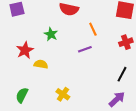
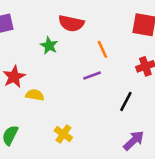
green star: (51, 34) -> (49, 46), moved
black line: (122, 74) -> (126, 101), moved

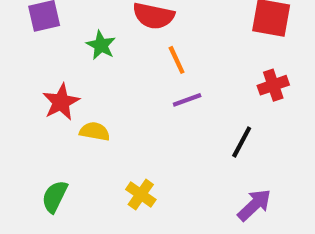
green star: (49, 46) -> (101, 45), moved
orange line: (102, 49) -> (177, 60), moved

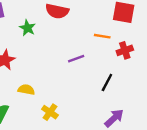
orange line: (177, 60) -> (102, 36), moved, turned -56
yellow semicircle: (95, 131) -> (26, 90), moved

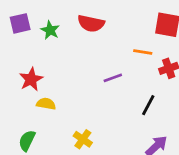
green star: (27, 28) -> (50, 30), moved
yellow semicircle: (26, 90) -> (46, 104), moved

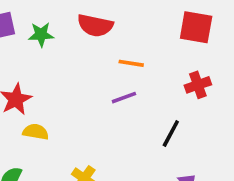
green star: (50, 30) -> (41, 34), turned -30
orange line: (143, 52) -> (131, 63), moved

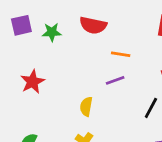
yellow semicircle: (36, 132) -> (86, 107), moved, turned -90

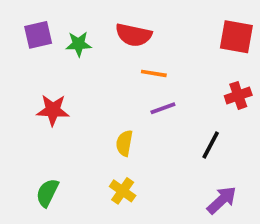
orange line: (121, 54) -> (154, 73), moved
red star: (32, 82) -> (53, 110), turned 30

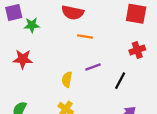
green star: (79, 44) -> (32, 25), moved
purple line: (163, 108) -> (93, 67), moved

